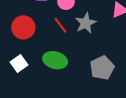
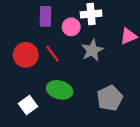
red line: (61, 25) -> (53, 54), moved
white square: (19, 63) -> (28, 105), moved

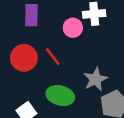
purple rectangle: (46, 16) -> (31, 15), moved
gray star: (92, 50) -> (95, 79), moved

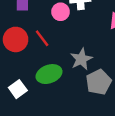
green ellipse: (60, 96) -> (49, 74), turned -35

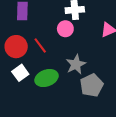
pink circle: (61, 12) -> (65, 29), moved
white square: (18, 89) -> (20, 73), moved

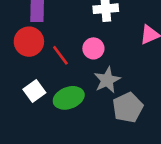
pink circle: (65, 29) -> (93, 48), moved
red circle: (16, 47) -> (29, 42), moved

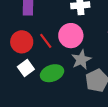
red circle: (29, 42) -> (22, 42), moved
pink circle: (93, 48) -> (71, 36), size x1.5

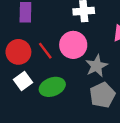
gray star: (81, 60) -> (97, 66), moved

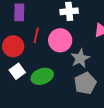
red line: (45, 51) -> (36, 35), moved, turned 49

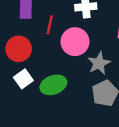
red line: (36, 35) -> (50, 25), moved

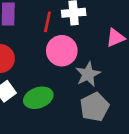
red line: (50, 25) -> (47, 22), moved

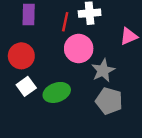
gray pentagon: (95, 107) -> (109, 101), turned -30

